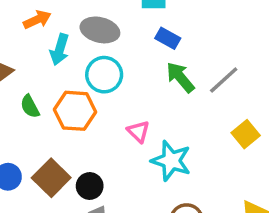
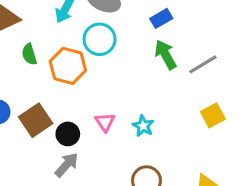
blue rectangle: (168, 38) -> (161, 18), turned -70
pink triangle: (138, 131) -> (105, 122), moved
cyan star: (171, 161) -> (143, 126), size x0.6

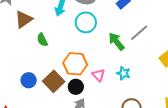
green arrow: (166, 55) -> (116, 41), moved
gray line: (203, 64) -> (139, 33), moved
orange hexagon: (68, 66) -> (75, 64), moved

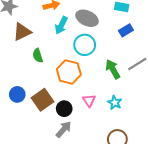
orange hexagon: (75, 64) -> (69, 72), moved

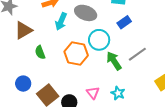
cyan circle: (85, 45) -> (99, 40), moved
orange hexagon: (69, 72) -> (76, 54), moved
blue circle: (17, 94) -> (23, 84), moved

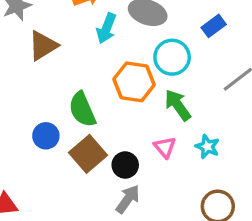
green semicircle: (40, 52) -> (82, 109), moved, size x1.5
green arrow: (114, 61) -> (178, 105), moved

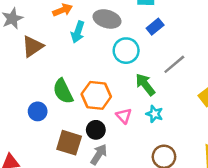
orange hexagon: (134, 82) -> (96, 95), moved
green arrow: (178, 105) -> (145, 85), moved
brown square: (88, 154) -> (69, 143), moved, turned -30

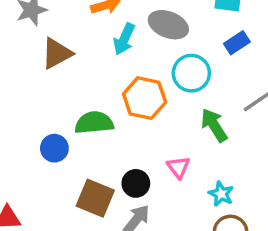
green semicircle: (63, 91) -> (94, 123), turned 105
orange hexagon: (96, 95) -> (145, 98), moved
cyan star: (154, 114) -> (221, 194), moved

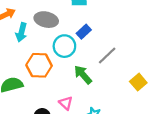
blue rectangle: (237, 43) -> (84, 32), moved

